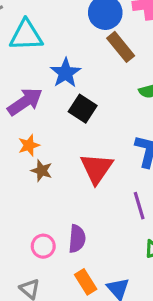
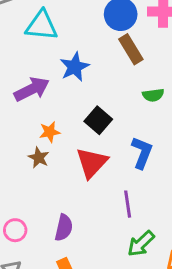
black square: (83, 109) -> (98, 120), moved
orange star: (29, 145) -> (50, 132), moved
pink circle: (43, 246) -> (15, 230), moved

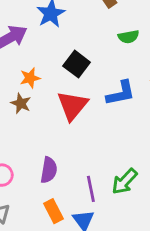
blue L-shape: (142, 153) -> (121, 93), turned 60
purple line: (128, 204) -> (91, 189), moved

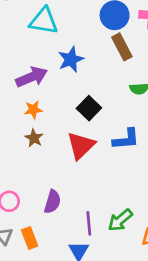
orange star: (30, 78) -> (33, 110), moved
orange rectangle: (54, 211) -> (30, 238), moved

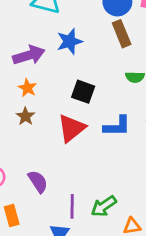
black square: (89, 108) -> (83, 92), turned -30
orange star: (33, 110) -> (27, 88), turned 30
purple semicircle: (52, 202) -> (38, 181), turned -55

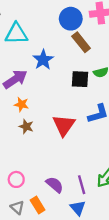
black square: (83, 92) -> (80, 79), moved
purple semicircle: (38, 181) -> (55, 185), moved

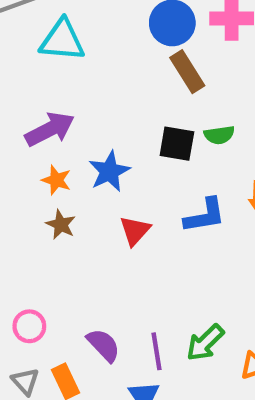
blue star: (43, 60) -> (109, 171), moved
red triangle: (64, 125) -> (135, 231), size x0.7

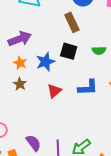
brown rectangle: (187, 72) -> (72, 22), moved
black square: (177, 144) -> (69, 51), moved

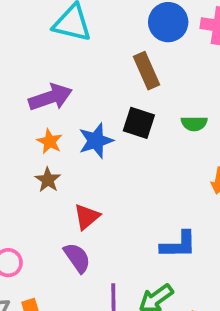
blue L-shape: (88, 88) -> (179, 245), moved
red triangle: (54, 91) -> (87, 217), moved
purple semicircle: (33, 143) -> (77, 258), moved

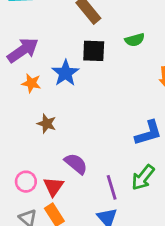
brown star: (48, 180) -> (47, 124), moved
red triangle: (87, 217) -> (53, 186), moved

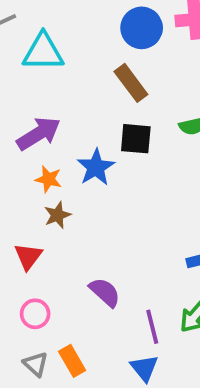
brown star: (47, 124) -> (57, 215), moved, turned 30
red triangle: (53, 186) -> (28, 256), moved

